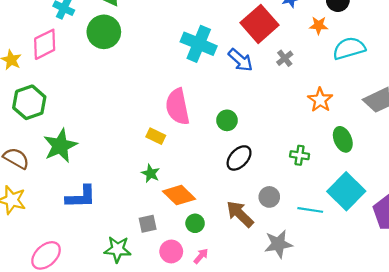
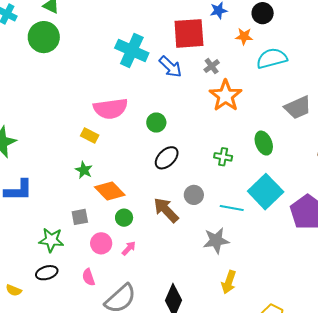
red square: (260, 24) -> (189, 33), turned 36
orange star: (320, 100) -> (226, 96), moved, size x1.4
pink semicircle: (177, 107) -> (111, 109), turned -88
gray star: (278, 244) -> (216, 241), moved

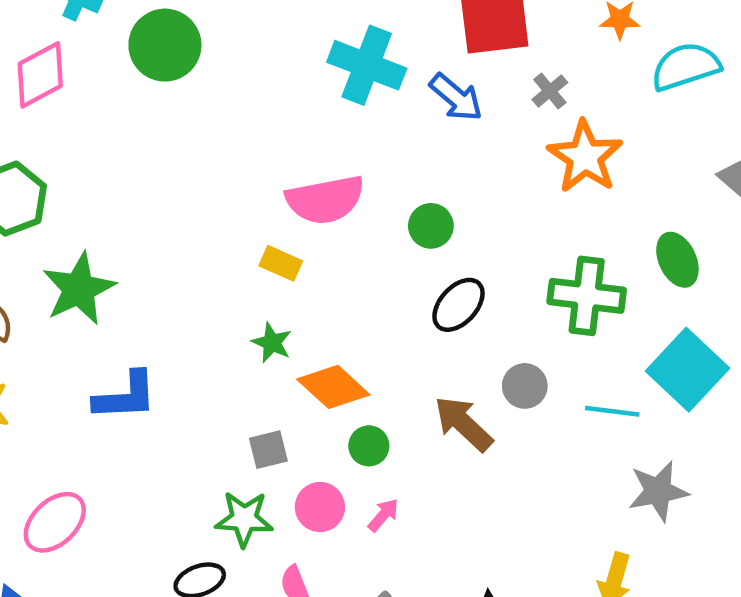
green cross: (223, 157) -> (587, 296), size x1.8
green star: (51, 240) -> (244, 519), moved
gray star: (216, 241) -> (658, 491), moved

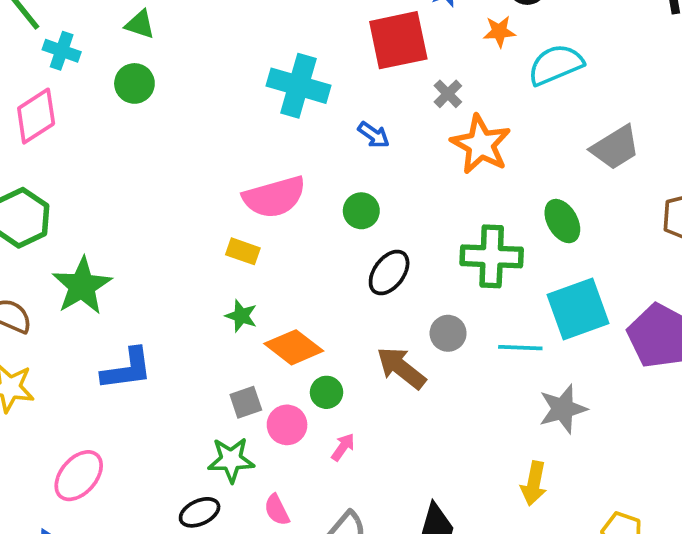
green circle: (165, 45) -> (134, 83), size x0.7
blue arrow: (456, 97) -> (374, 135), moved, size x0.7
cyan square: (687, 370) -> (578, 309), turned 32
pink circle: (320, 507) -> (287, 425), moved

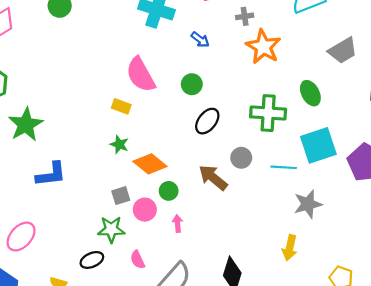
gray cross: (448, 94) -> (245, 16), turned 35
pink semicircle: (274, 197) -> (141, 75), turned 75
pink arrow: (343, 447) -> (178, 223), turned -42

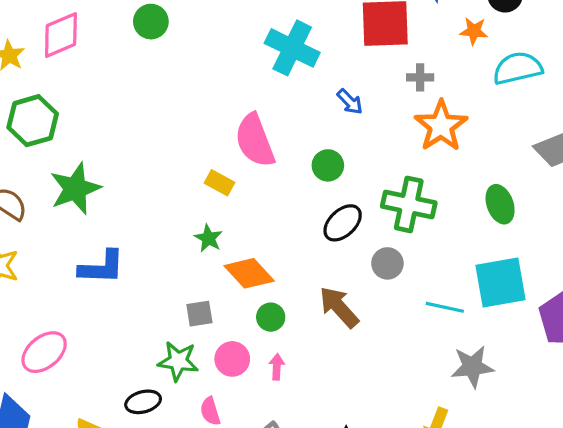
green cross: (268, 113) -> (409, 204), moved
gray circle: (241, 158) -> (387, 263), moved
pink circle: (145, 210) -> (232, 359), moved

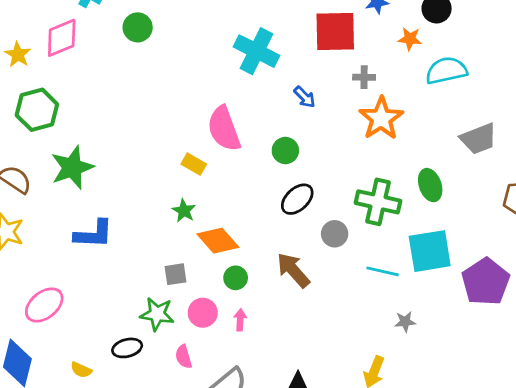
green cross: (409, 204) -> (378, 202), moved
gray star: (472, 367) -> (405, 322), size x0.6

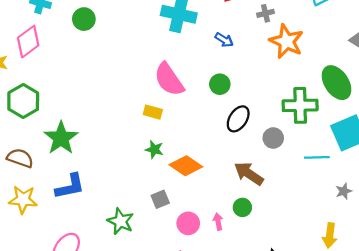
green ellipse: (430, 185) -> (336, 83), size x1.4
blue L-shape: (94, 234) -> (70, 187), moved
green circle: (236, 278) -> (242, 207), moved
green star: (157, 314) -> (120, 221), moved, turned 30

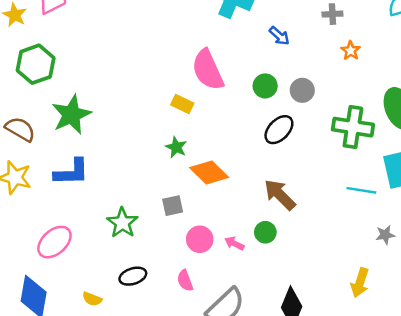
orange star: (286, 41) -> (351, 51), size x0.5
gray circle: (273, 138) -> (302, 90), moved
pink arrow: (218, 222) -> (234, 243), turned -63

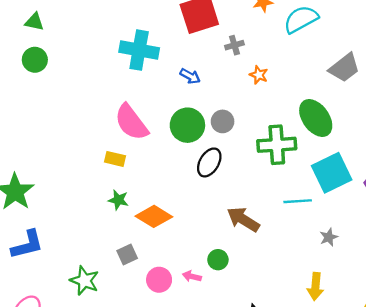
green circle: (265, 86) -> (187, 125), size x1.5
brown arrow: (280, 195) -> (243, 219), moved

